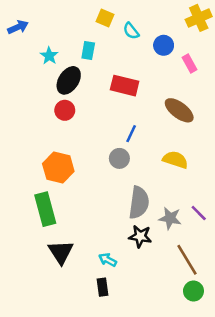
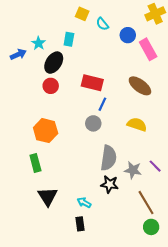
blue arrow: (18, 27) -> (18, 54), moved
pink rectangle: (190, 63) -> (148, 49), size x1.5
red rectangle: (125, 86) -> (92, 83), moved
green rectangle: (45, 209) -> (35, 163), size x0.7

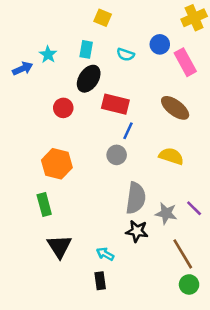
cyan semicircle: (102, 24) -> (126, 55), moved, turned -32
black ellipse: (54, 63) -> (89, 79), moved

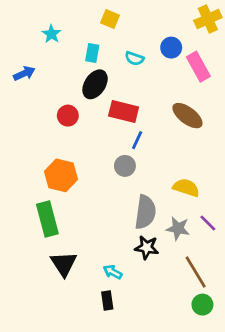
cyan star: (48, 55) -> (51, 34), moved
yellow semicircle: (171, 156) -> (186, 188), moved
green rectangle: (44, 204) -> (47, 219), size x1.4

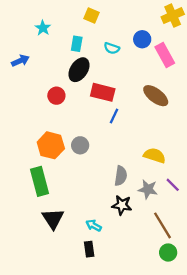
gray circle: (125, 166) -> (80, 145), moved
gray semicircle: (145, 212) -> (121, 176), size x0.7

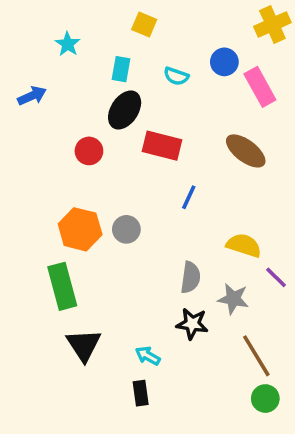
blue line: (114, 116) -> (189, 197), moved
purple line: (173, 185) -> (276, 277), moved

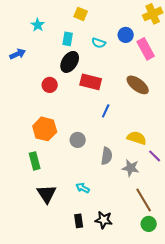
gray circle: (126, 229) -> (78, 140), moved
green rectangle: (62, 286) -> (35, 161), size x0.7
black star: (192, 324) -> (104, 220), moved
cyan arrow: (148, 356) -> (83, 188), moved

